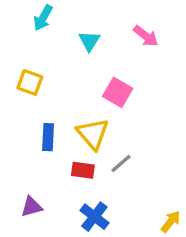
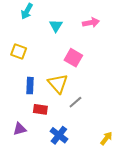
pink arrow: (146, 36) -> (91, 23), turned -49
red rectangle: (83, 170) -> (40, 109), moved

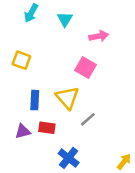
pink arrow: (91, 23) -> (99, 36), moved
cyan triangle: (56, 26) -> (65, 19), moved
purple triangle: (20, 129) -> (23, 131), moved

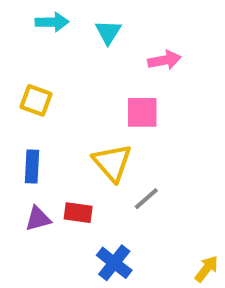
cyan arrow: (31, 13) -> (52, 22), turned -120
pink square: (85, 67) -> (142, 112), turned -30
blue rectangle: (35, 100) -> (32, 167), moved

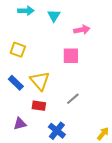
yellow triangle: (112, 162) -> (40, 81), moved
blue rectangle: (32, 167) -> (16, 83), turned -49
purple triangle: (38, 219) -> (20, 124), moved

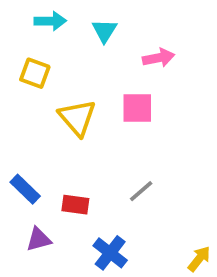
yellow square: (18, 50) -> (35, 73), moved
yellow triangle: (40, 81) -> (77, 118), moved
blue rectangle: (16, 83) -> (25, 189), moved

